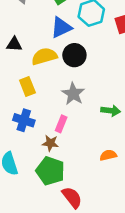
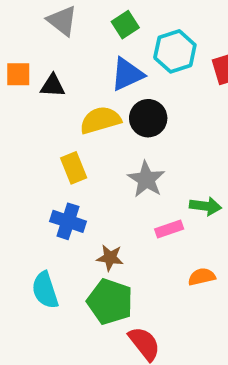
black triangle: (14, 44) -> (53, 86), moved
pink rectangle: (61, 124) -> (169, 229), moved, turned 49

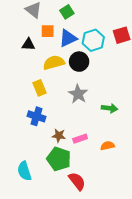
cyan hexagon: (175, 51) -> (93, 40), moved
orange square: (18, 74) -> (48, 31), moved
pink rectangle: (169, 229) -> (80, 139), moved
cyan semicircle: (45, 290) -> (24, 171), moved

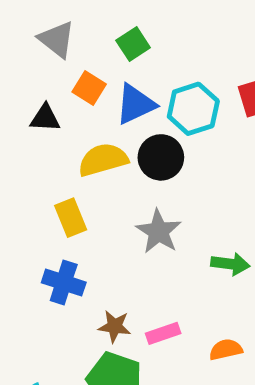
orange square: (48, 31) -> (89, 88), turned 32

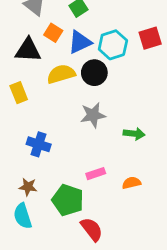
black triangle: (45, 118) -> (28, 50), size x1.5
yellow rectangle: (71, 218) -> (19, 93), moved
gray star: (159, 232) -> (93, 115), turned 30
brown star: (115, 326) -> (28, 187), moved

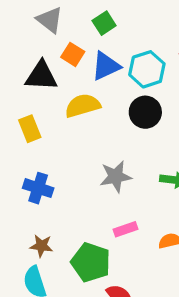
black circle: (94, 73) -> (145, 112), moved
gray star: (93, 115) -> (116, 177), moved
blue cross: (39, 144) -> (38, 188), moved

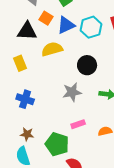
black circle: (145, 112) -> (87, 65), moved

